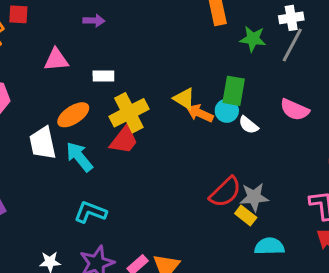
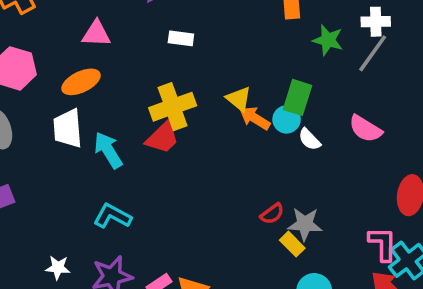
white rectangle: (103, 76) -> (181, 38), moved
orange ellipse: (73, 115) -> (81, 82), moved
red semicircle: (225, 192) -> (272, 214), size x0.6

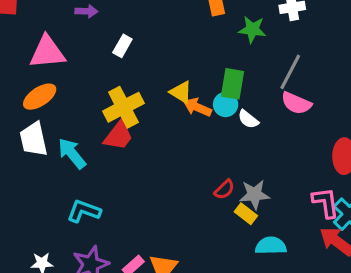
pink triangle: (96, 34) -> (47, 52), size x1.4
white rectangle: (181, 38) -> (122, 46), turned -60
gray line: (373, 53) -> (290, 72), moved

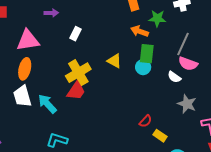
orange ellipse: (40, 97) -> (25, 69), turned -40
orange arrow: (197, 107) -> (140, 31), moved
white semicircle: (248, 119) -> (174, 77), moved
gray star: (254, 195) -> (187, 104), moved, turned 30

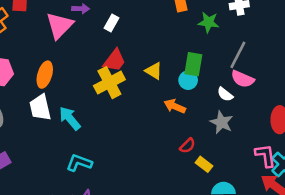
orange arrow: (140, 31) -> (175, 106), moved
white rectangle: (75, 34) -> (112, 23), moved
pink triangle: (28, 40) -> (59, 25), moved, turned -40
red trapezoid: (76, 91) -> (114, 61), moved
gray star: (187, 104) -> (222, 122), moved

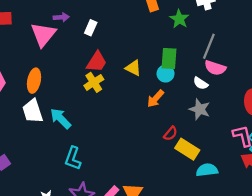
green star: (209, 22) -> (179, 19), turned 30
yellow cross: (109, 83) -> (94, 82), size x0.7
orange arrow: (175, 106) -> (156, 99), turned -66
cyan L-shape: (79, 163) -> (73, 158), turned -85
yellow rectangle: (204, 164) -> (187, 149), size x1.5

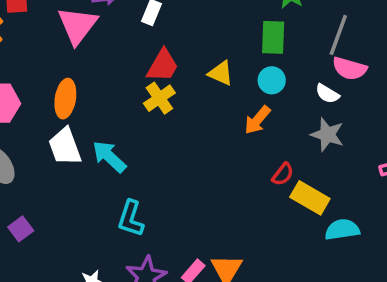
green rectangle: (169, 59) -> (273, 37), moved

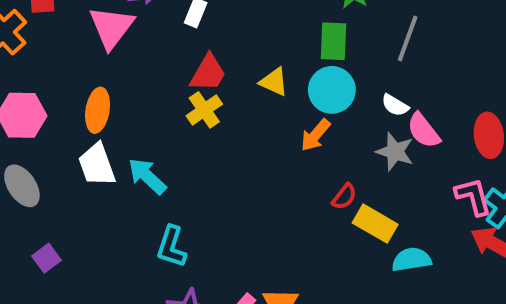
pink semicircle: (350, 68) -> (424, 131), moved, turned 36
cyan circle: (272, 80) -> (332, 90), size x1.5

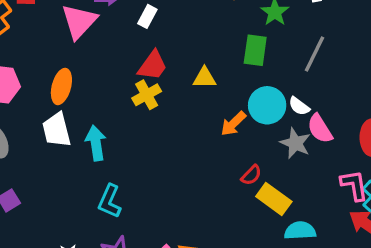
yellow triangle: (274, 82) -> (204, 78), turned -30
cyan circle: (332, 90) -> (267, 105), moved
cyan arrow: (147, 176) -> (96, 143), turned 32

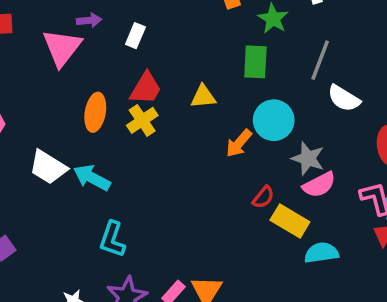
orange ellipse: (61, 87) -> (95, 112), moved
white semicircle: (299, 106) -> (344, 98), moved, size x1.4
pink semicircle: (320, 129) -> (319, 185), moved, turned -80
white trapezoid: (57, 130) -> (48, 167), turned -39
cyan arrow: (96, 143) -> (92, 178), turned -48

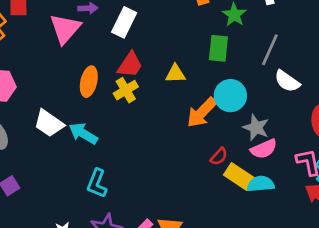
white rectangle: (135, 36) -> (124, 22), size x1.5
orange arrow: (239, 143) -> (202, 113), size x1.4
cyan semicircle: (321, 253) -> (261, 184), moved

